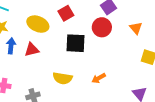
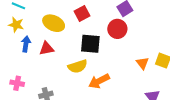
orange triangle: (136, 28) -> (142, 63), moved
yellow semicircle: (63, 78) -> (78, 66), moved, turned -30
orange arrow: (99, 78) -> (99, 81), moved, size x1.5

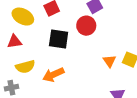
yellow semicircle: (78, 66) -> (25, 67), moved
orange arrow: (99, 81) -> (53, 75), moved

